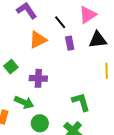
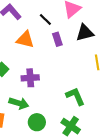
orange triangle: (38, 40) -> (25, 39), turned 48

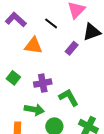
purple rectangle: (57, 39) -> (72, 48), moved, turned 64
green L-shape: (75, 96) -> (69, 98), moved

